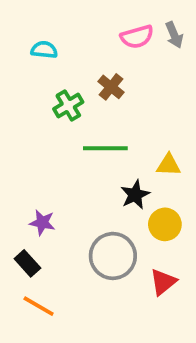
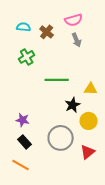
gray arrow: (174, 35) -> (77, 40), moved
brown cross: (111, 87) -> (47, 32), moved
green cross: (68, 105) -> (27, 57), moved
black rectangle: (27, 263) -> (25, 142), moved

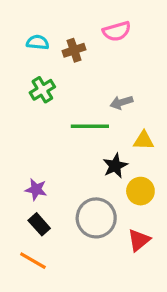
brown cross: (47, 32) -> (74, 50), turned 32
gray arrow: (77, 40) -> (121, 102), moved, turned 96

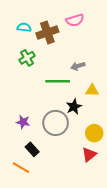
brown cross: (74, 50) -> (47, 32), size x1.5
yellow circle: (140, 191) -> (94, 133), moved
gray circle: (96, 218) -> (56, 123), moved
black rectangle: (39, 224) -> (32, 149), moved

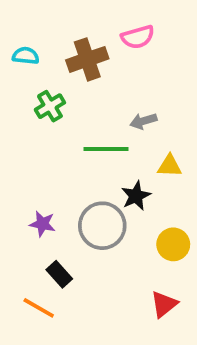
cyan semicircle: (24, 27) -> (26, 56), moved
red triangle: (89, 154) -> (164, 304), moved

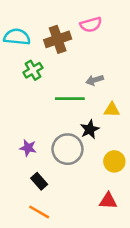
cyan semicircle: (26, 56) -> (17, 37), size x1.5
red triangle: (164, 304) -> (108, 201), turned 42
orange line: (39, 308) -> (39, 212), moved

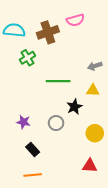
gray arrow: (95, 80) -> (95, 66), moved
gray circle: (67, 149) -> (56, 123), size x0.6
orange line: (39, 212) -> (33, 175), turned -36

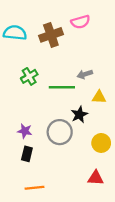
green cross: (28, 58) -> (29, 76), moved
gray arrow: (95, 66) -> (85, 74), moved
gray circle: (56, 123) -> (60, 132), size x1.5
black rectangle: (33, 150) -> (27, 154), moved, turned 56

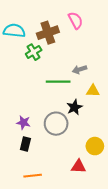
pink semicircle: (80, 22) -> (75, 20), turned -102
green cross: (29, 76) -> (34, 52), moved
yellow circle: (101, 143) -> (95, 146), moved
red triangle: (96, 178) -> (79, 166), moved

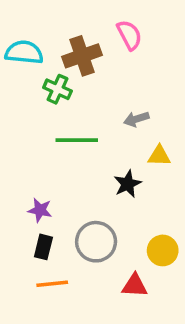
green cross: (34, 52) -> (57, 89), turned -35
green line: (58, 82) -> (77, 140), moved
gray circle: (56, 124) -> (96, 242), moved
orange line: (33, 176) -> (52, 284), moved

